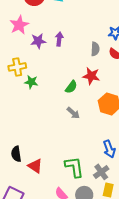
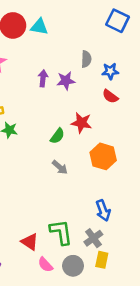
purple star: (38, 41) -> (66, 81), moved
gray semicircle: (95, 49) -> (86, 59), moved
red triangle: (35, 166) -> (30, 242), moved

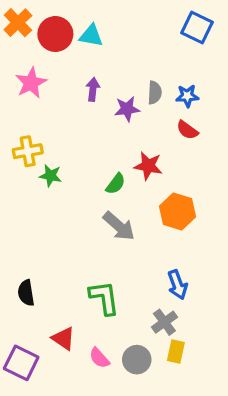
gray semicircle: (86, 59) -> (155, 93), moved
purple arrow: (43, 78) -> (93, 89), moved
gray arrow: (60, 167) -> (119, 226), size x1.5
green L-shape: (61, 232) -> (104, 298), moved
red triangle: (30, 242) -> (64, 338), moved

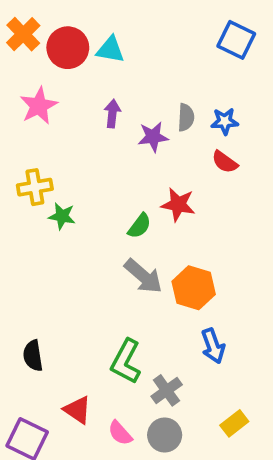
orange hexagon: (177, 211) -> (194, 288), moved
green L-shape: (104, 298) -> (126, 361), turned -144
gray cross: (164, 322) -> (167, 390), moved
yellow rectangle: (176, 351) -> (234, 423), moved, turned 40

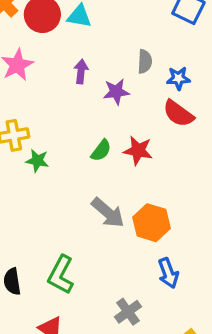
gray semicircle: (186, 117) -> (145, 62), moved
red semicircle: (225, 162) -> (178, 114), size x1.4
green semicircle: (139, 226) -> (101, 151), moved
green L-shape: (126, 361) -> (61, 275), moved

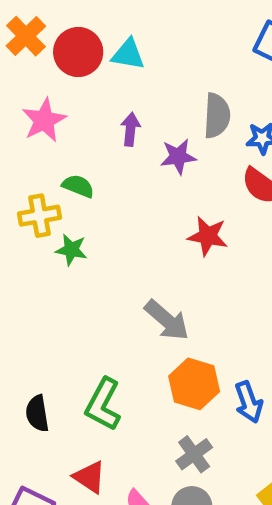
gray semicircle: (145, 62) -> (217, 116), size x1.4
green semicircle: (101, 151) -> (78, 186), moved, turned -105
orange hexagon: (152, 223) -> (194, 384), moved

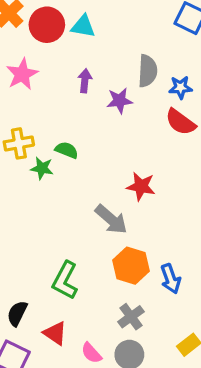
green semicircle: (78, 186) -> (67, 150), moved
red star: (208, 236) -> (141, 186), moved
black semicircle: (37, 413) -> (17, 313), moved, turned 35

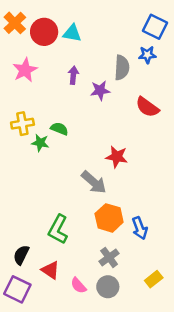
blue star: (180, 87) -> (147, 55), moved

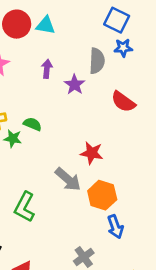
blue square: (155, 27) -> (117, 20), moved
purple star: (100, 90) -> (75, 85), turned -30
orange hexagon: (109, 218) -> (102, 195), moved
green L-shape: (58, 229) -> (25, 207), moved

